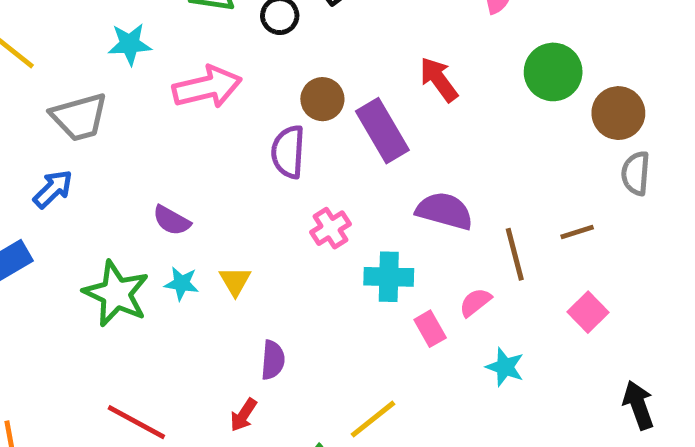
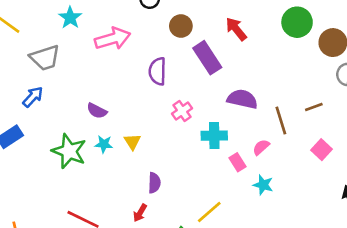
cyan star: (130, 44) -> (70, 18), turned -30
brown circle: (322, 99) -> (181, 26), moved
cyan star: (505, 367) -> (263, 185), moved

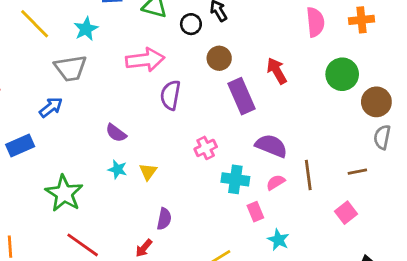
cyan star: (70, 18) -> (86, 29), moved
purple semicircle: (157, 71) -> (170, 95), moved
brown line: (314, 107) -> (357, 172), moved
pink semicircle: (261, 147) -> (276, 182), moved
green star: (69, 151) -> (64, 193), moved

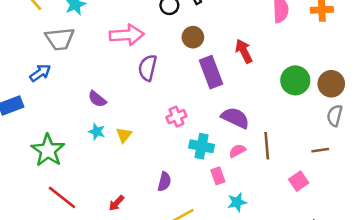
green circle: (342, 74) -> (295, 80), moved
brown line: (357, 172) -> (320, 150), moved
purple semicircle: (164, 219) -> (164, 182), moved
cyan star: (278, 240) -> (237, 202), turned 30

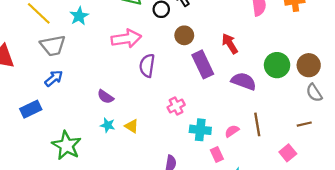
gray trapezoid: (60, 39) -> (53, 46), moved
gray semicircle: (335, 116) -> (314, 93), turned -42
purple semicircle: (235, 118) -> (244, 81), moved
yellow triangle: (124, 135) -> (132, 126), turned -32

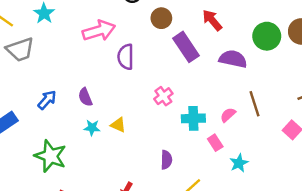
blue arrow: (54, 78) -> (47, 100), moved
purple semicircle: (105, 97) -> (85, 97), turned 42

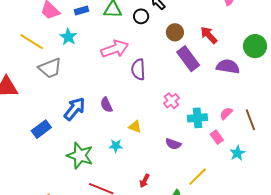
brown circle: (161, 18) -> (175, 32), moved
blue arrow: (47, 100) -> (75, 109), size x1.4
brown line: (254, 104) -> (250, 120), moved
cyan star: (92, 128) -> (116, 146), moved
purple semicircle: (166, 160) -> (173, 144), moved, turned 112

